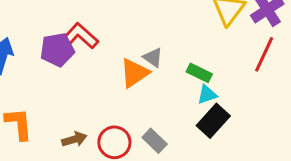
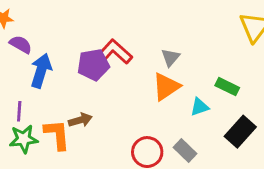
gray triangle: (153, 57) -> (170, 57), moved, turned 36
cyan triangle: (207, 95) -> (200, 107), moved
brown arrow: (74, 139) -> (80, 120), moved

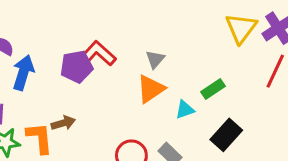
green rectangle: (227, 87) -> (213, 89), turned -60

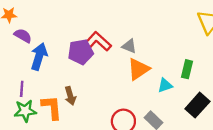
gray triangle: (155, 59) -> (129, 46), moved, turned -49
green rectangle: (213, 89) -> (187, 69), turned -42
brown arrow: (63, 123) -> (70, 96), turned 90

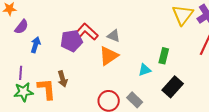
purple semicircle: (23, 36) -> (22, 27), turned 98
blue arrow: (39, 56) -> (36, 45), size x0.7
orange triangle: (138, 69) -> (109, 56), moved

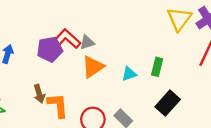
gray triangle: (114, 36) -> (87, 42), moved, turned -40
cyan triangle: (145, 70) -> (129, 74), moved
orange L-shape: (47, 89) -> (58, 105), moved

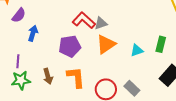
purple pentagon: (50, 49) -> (70, 46), moved
brown arrow: (39, 94) -> (48, 76), moved

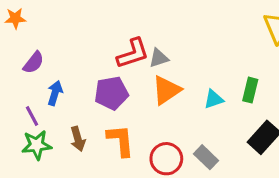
purple semicircle: (19, 15) -> (34, 63), moved
red L-shape: (84, 20) -> (133, 53), turned 120
blue arrow: (33, 33) -> (55, 93), moved
purple line: (18, 61) -> (32, 116), turned -32

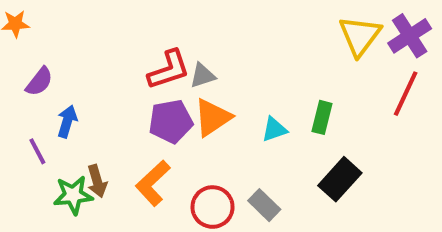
purple pentagon: (111, 93) -> (171, 121), moved
orange L-shape: (121, 140) -> (153, 183), turned -128
green star: (37, 145) -> (73, 195), moved

